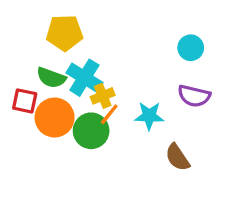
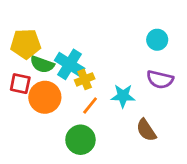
yellow pentagon: (65, 33) -> (26, 44), moved
orange line: (109, 114) -> (90, 105), moved
green circle: (91, 131) -> (80, 140), moved

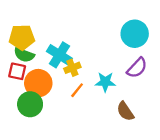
cyan circle: (157, 40) -> (135, 34), size x1.5
green semicircle: (42, 64) -> (24, 55), moved
purple semicircle: (160, 79) -> (137, 68), turned -60
green circle: (80, 140) -> (30, 104), moved

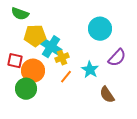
cyan circle: (135, 34) -> (100, 29), moved
yellow pentagon: (22, 37) -> (35, 36), moved
green semicircle: (24, 55) -> (20, 14), moved
cyan star: (105, 82) -> (90, 70), turned 30

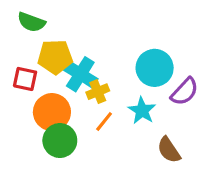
cyan circle: (100, 29) -> (155, 68), moved
red square: (15, 61) -> (25, 79), moved
green circle: (26, 89) -> (60, 141), moved

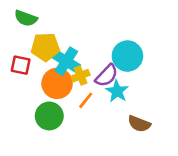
purple semicircle: (185, 92) -> (107, 76), moved
orange circle: (52, 112) -> (57, 83), moved
brown semicircle: (169, 150) -> (139, 124), turned -35

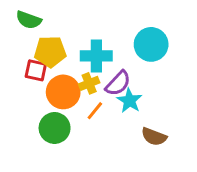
cyan circle: (127, 56) -> (151, 44), moved
cyan cross: (66, 61) -> (96, 56), moved, turned -32
red square: (21, 65) -> (36, 70), moved

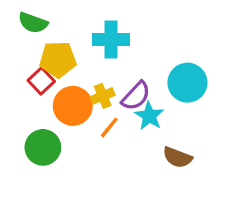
cyan circle: (151, 44) -> (187, 83), moved
cyan cross: (96, 56) -> (111, 39), moved
red square: (36, 70) -> (41, 81), turned 35
green circle: (55, 128) -> (43, 147), moved

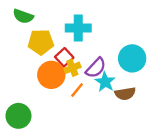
red square: (41, 81) -> (64, 57), moved
green circle: (43, 147) -> (18, 116), moved
brown semicircle: (177, 157) -> (125, 94), moved, turned -30

